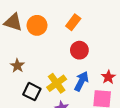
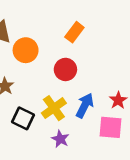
orange circle: (37, 25) -> (26, 50), moved
red circle: (79, 50) -> (65, 69), moved

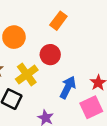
yellow cross: (54, 108) -> (27, 74), moved
pink square: (110, 127) -> (91, 107), turned -30

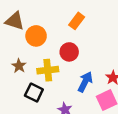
yellow cross: (27, 74) -> (48, 70), turned 30

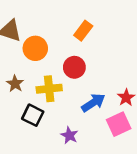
blue arrow: (85, 82) -> (93, 103), turned 30

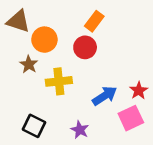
red circle: (74, 67) -> (85, 47), moved
brown star: (15, 84) -> (29, 64), moved
black square: (33, 115) -> (34, 126), moved

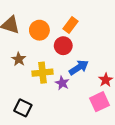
orange circle: (44, 40) -> (39, 30), moved
blue arrow: (105, 96) -> (79, 67), moved
purple star: (80, 130) -> (62, 83), moved

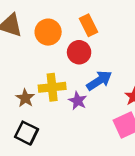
orange rectangle: (70, 25) -> (88, 25), turned -63
brown star: (19, 59) -> (25, 98), moved

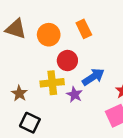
red circle: (79, 52) -> (67, 61), moved
brown star: (25, 98) -> (19, 93), moved

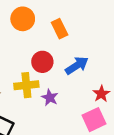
orange circle: (49, 35) -> (23, 19), moved
blue arrow: (93, 77) -> (77, 66), moved

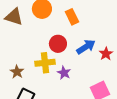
red star: (101, 94) -> (106, 54), moved

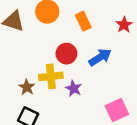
red star: (106, 54) -> (124, 25), moved
brown star: (17, 72) -> (27, 87), moved

